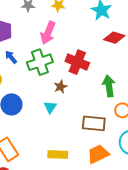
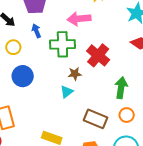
pink arrow: (48, 33) -> (79, 19), turned 45
cyan triangle: (50, 107) -> (67, 92), moved

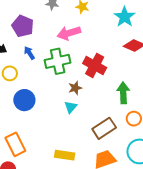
brown rectangle: (96, 119) -> (104, 128), turned -45

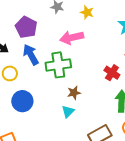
blue arrow: (29, 53) -> (31, 55), size x1.5
red cross: (95, 65) -> (112, 73), moved, size x0.7

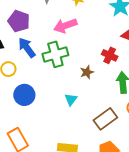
brown star: (74, 93) -> (87, 72), moved

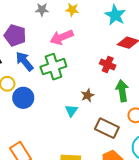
brown star: (87, 72) -> (87, 95), moved
blue circle: (24, 95) -> (23, 98), moved
brown rectangle: (105, 119) -> (107, 128), turned 65

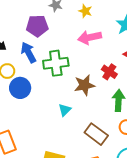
purple pentagon: (15, 35) -> (37, 26), moved, turned -30
pink arrow: (62, 37) -> (90, 37), moved
brown star: (87, 95) -> (84, 85), moved, size x1.5

